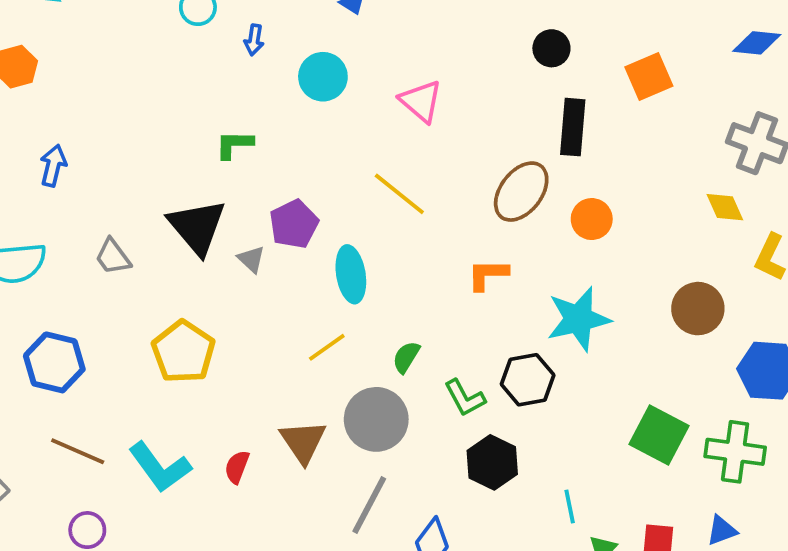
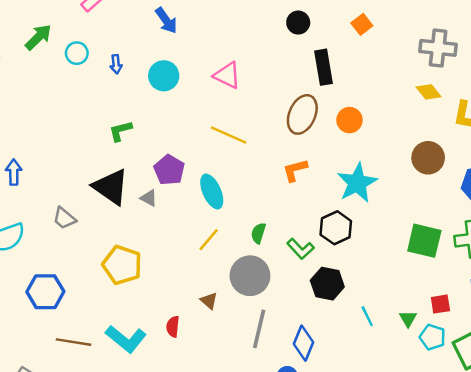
orange square: (649, 76) -> (362, 24), size x0.7
brown triangle: (303, 442) -> (209, 301), size x0.6
cyan line: (570, 506) -> (367, 316), moved

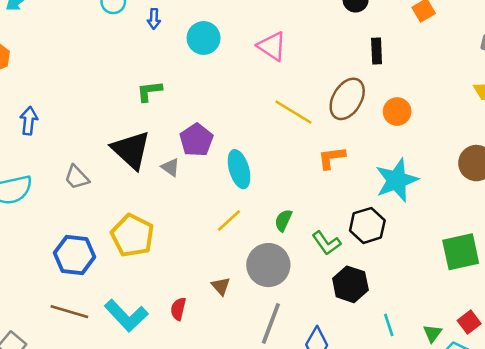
black rectangle: (323, 67) -> (377, 51), size x0.7
yellow line: (229, 135) -> (293, 112), moved
green square: (424, 241) -> (461, 252), turned -33
blue hexagon: (45, 292) -> (75, 255), moved
red square: (440, 304) -> (469, 322), turned -36

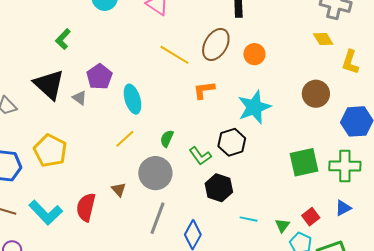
green L-shape: (149, 91) -> (63, 39), turned -40
red semicircle: (178, 309) -> (86, 207), size x1.6
cyan line: (389, 325) -> (249, 219), turned -60

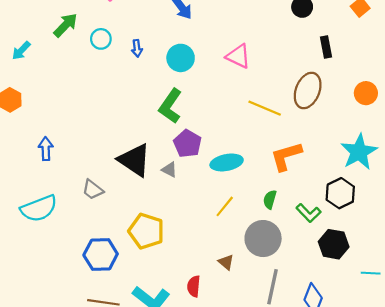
green L-shape: (63, 39) -> (170, 106), moved, size x1.5
orange circle: (254, 54) -> (366, 93), moved
orange L-shape: (204, 90) -> (286, 156), moved, size x1.4
cyan ellipse: (132, 99) -> (227, 162), turned -76
red semicircle: (86, 207) -> (194, 286), size x0.7

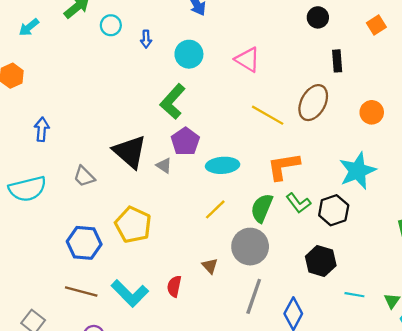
green semicircle: (270, 200) -> (262, 208), size x1.5
green L-shape: (308, 213) -> (298, 203), moved

